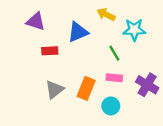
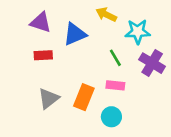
purple triangle: (36, 21) -> (41, 22), moved
purple cross: (147, 85) -> (152, 63), moved

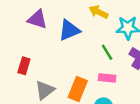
red rectangle: (43, 55) -> (24, 66), moved, turned -70

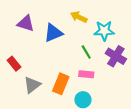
red rectangle: (24, 66) -> (14, 64), turned -56

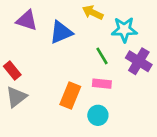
gray triangle: (32, 85) -> (16, 97), moved

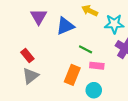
purple triangle: (27, 20) -> (39, 17), turned 42
green line: (102, 56) -> (86, 49), moved, turned -32

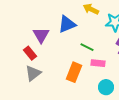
purple triangle: (39, 17) -> (41, 35), moved
cyan circle: (94, 90) -> (106, 87), moved

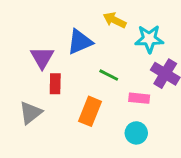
red rectangle: (30, 53) -> (55, 84), moved, turned 40
pink rectangle: (98, 63) -> (139, 98), moved

